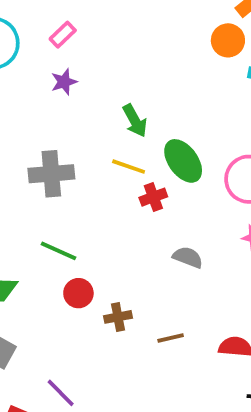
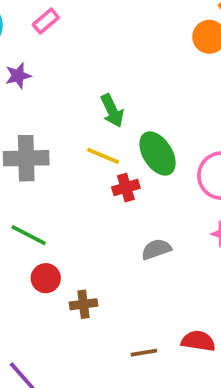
purple star: (64, 82) -> (18, 76), moved
gray semicircle: (188, 257) -> (156, 249), turned -44
brown line: (171, 338) -> (144, 353), moved

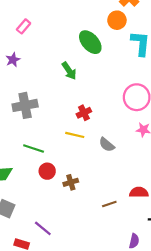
green ellipse: (158, 154) -> (90, 42), moved
yellow line: (103, 156) -> (75, 135), moved
gray semicircle: (156, 249) -> (107, 145), turned -112

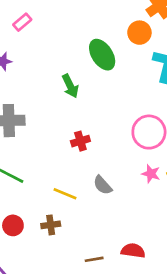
yellow line: (75, 135) -> (65, 194), moved
red circle: (47, 171) -> (13, 225), moved

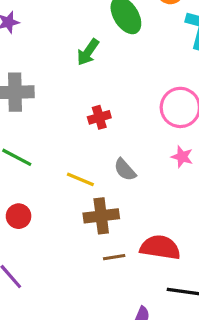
green arrow: (70, 86) -> (88, 52), turned 60
brown cross: (51, 225) -> (101, 216), moved, size x1.5
red semicircle: (133, 251) -> (160, 247), size x1.4

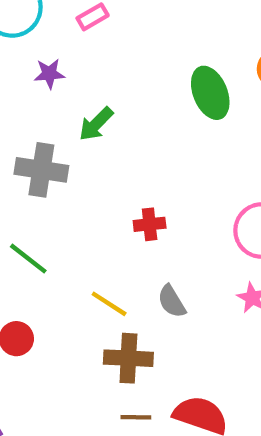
green arrow: (88, 52) -> (96, 124), moved

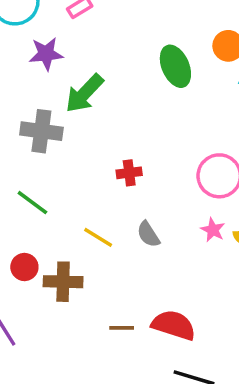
purple star: (49, 74) -> (46, 54), size x1.4
green arrow: (96, 124) -> (84, 93), size x1.4
brown cross: (128, 358) -> (63, 282), moved

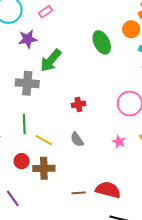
green line: (32, 203) -> (24, 124), turned 54
pink star: (213, 230) -> (119, 142), moved
gray semicircle: (148, 234) -> (77, 139), moved
yellow line: (98, 237) -> (44, 140), moved

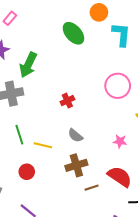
pink star: (119, 142) -> (120, 141), moved
brown cross: (44, 168) -> (76, 165), moved
red semicircle: (108, 190) -> (120, 177), turned 35

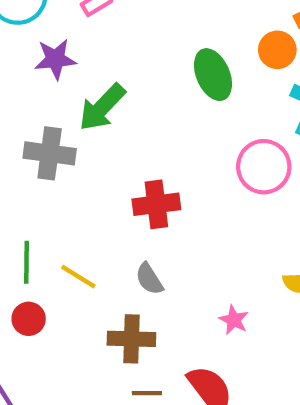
pink circle: (118, 86) -> (264, 167), moved
red cross: (67, 101) -> (156, 204), size x1.5
green line: (19, 135) -> (26, 262), moved

